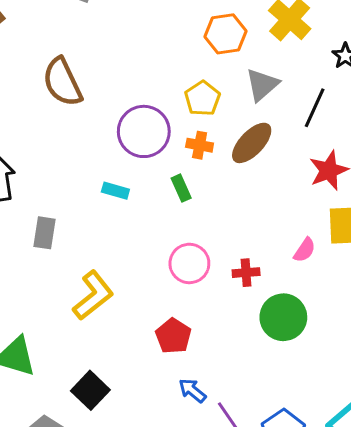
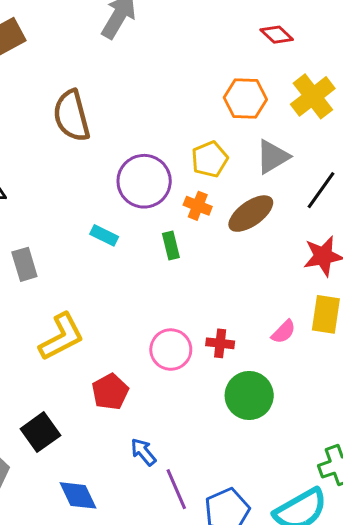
gray rectangle: (44, 233) -> (24, 264), turned -36
pink circle: (189, 263) -> (171, 350), moved
red pentagon: (173, 336) -> (110, 392), moved

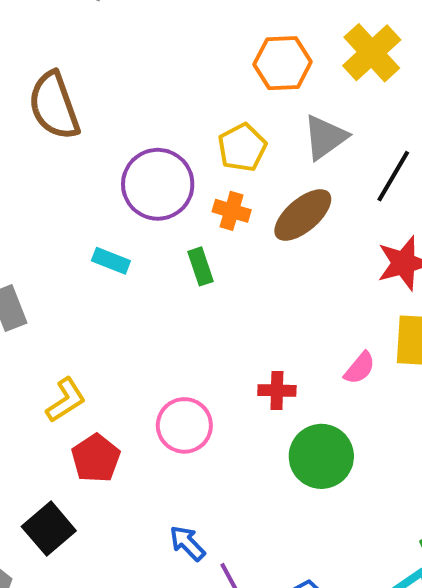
yellow L-shape: (61, 337) -> (66, 400), size x0.7
pink circle: (171, 350) -> (184, 425), moved
red pentagon: (110, 392) -> (96, 458), moved

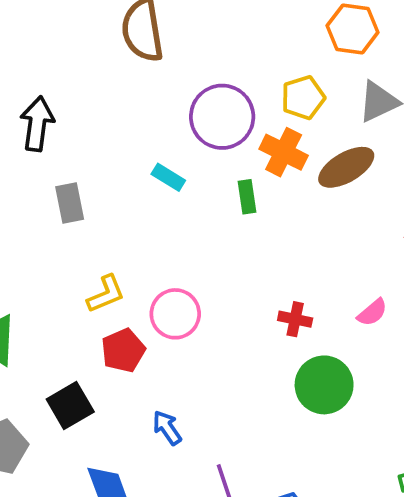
orange cross: (232, 211) -> (284, 152), size x1.4
pink circle: (184, 425) -> (175, 314), moved
blue arrow: (187, 543) -> (167, 428), moved

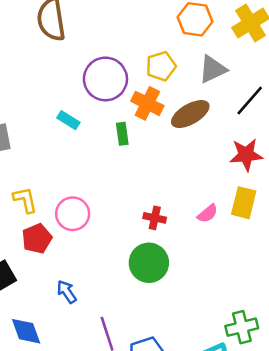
yellow L-shape: (106, 294) -> (25, 200), turned -80
green circle: (324, 385) -> (149, 263), moved

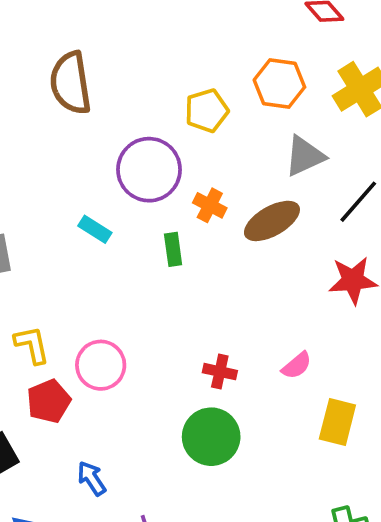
yellow pentagon: (161, 66) -> (207, 111), moved
orange cross: (147, 103) -> (210, 205), size x0.7
yellow rectangle: (244, 203) -> (337, 422), moved

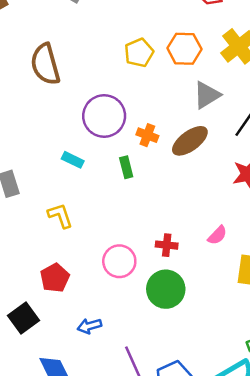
yellow pentagon: (207, 111) -> (139, 53), moved
yellow L-shape: (32, 345) -> (60, 216), moved
pink circle: (101, 365) -> (119, 261), moved
blue arrow: (92, 478) -> (89, 326), turned -65

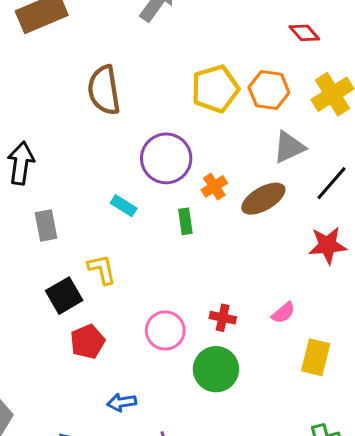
yellow pentagon: (139, 53) -> (215, 89), size x1.4
orange cross: (147, 135) -> (214, 186), turned 30
black square: (24, 318) -> (64, 296), moved

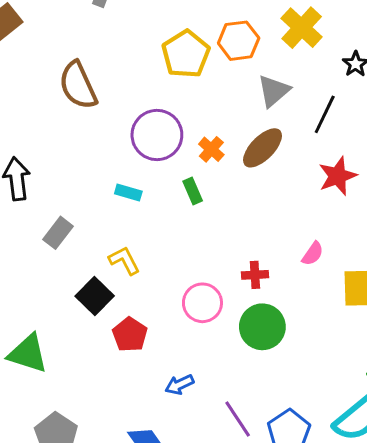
gray rectangle: (46, 225) -> (58, 233), turned 64

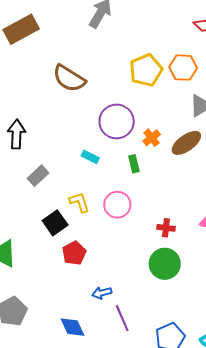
brown semicircle: (78, 85) -> (69, 78), turned -44
pink circle: (202, 303) -> (117, 205), moved
purple line: (238, 419) -> (122, 318), moved

